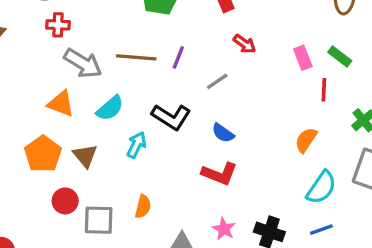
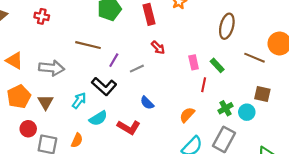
purple line: (178, 57) -> (114, 60), moved
gray arrow: (83, 63) -> (52, 68), moved, turned -35
orange triangle: (61, 104) -> (14, 61), moved
cyan semicircle: (110, 108) -> (98, 118), moved
blue semicircle: (223, 133) -> (147, 103), moved

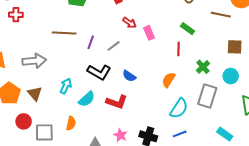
pink rectangle: (194, 62) -> (149, 33), moved
black L-shape: (104, 86) -> (99, 72), moved
cyan circle: (247, 112) -> (231, 76), moved

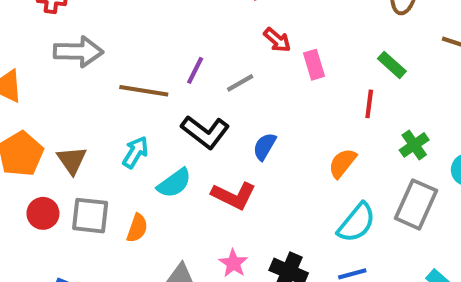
brown line: (64, 33) -> (144, 91), moved
gray arrow: (34, 61) -> (78, 52), moved
blue semicircle: (129, 76) -> (265, 147), turned 80
gray square: (44, 132) -> (90, 216), moved

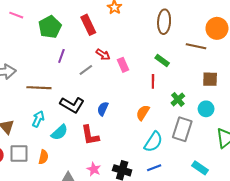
purple line: (195, 70) -> (61, 56), moved
gray line: (240, 83) -> (86, 70), moved
red L-shape: (234, 196) -> (90, 135), turned 60

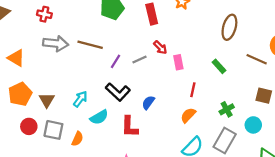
purple line: (61, 56) -> (116, 61), moved
red line: (153, 81) -> (193, 90), moved
brown line: (39, 88) -> (90, 45), moved

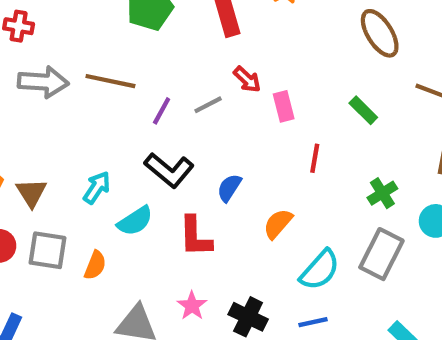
brown ellipse: (229, 27) -> (380, 33), turned -45
orange semicircle: (188, 115) -> (278, 224), moved

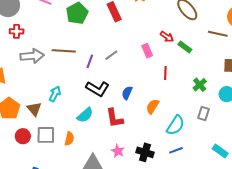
red arrow: (247, 79) -> (167, 37), moved
cyan arrow: (97, 188) -> (55, 94), moved
gray rectangle: (381, 254) -> (203, 113), size x0.6

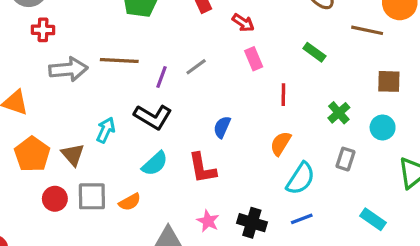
red arrow: (167, 37) -> (243, 23), moved
black L-shape: (98, 89) -> (153, 117), moved
orange semicircle: (153, 106) -> (281, 143), moved
orange semicircle: (69, 139) -> (130, 202), turned 48

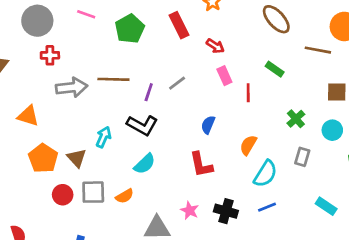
red line: (283, 95) -> (248, 93), moved
blue semicircle: (222, 127) -> (208, 125), moved
red L-shape: (202, 168) -> (201, 165), moved

